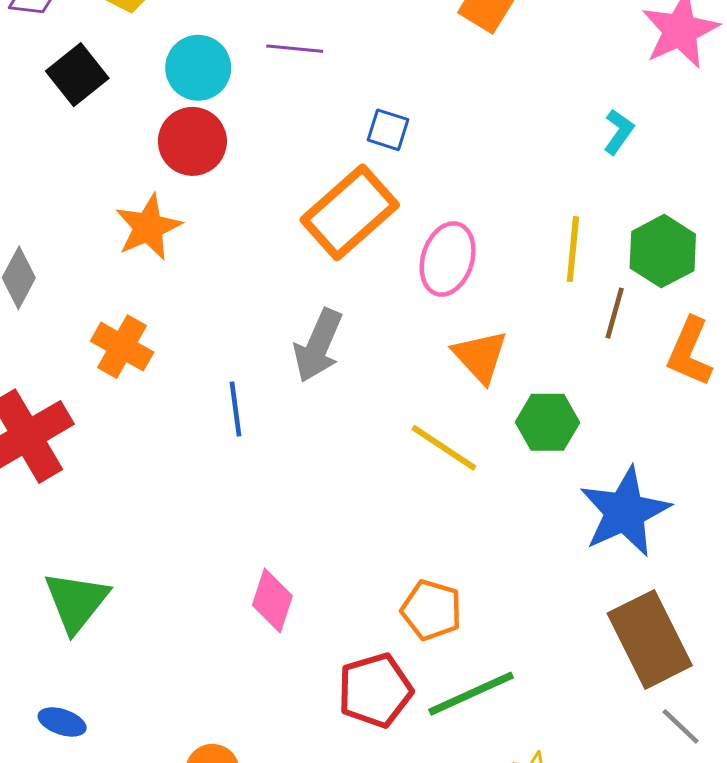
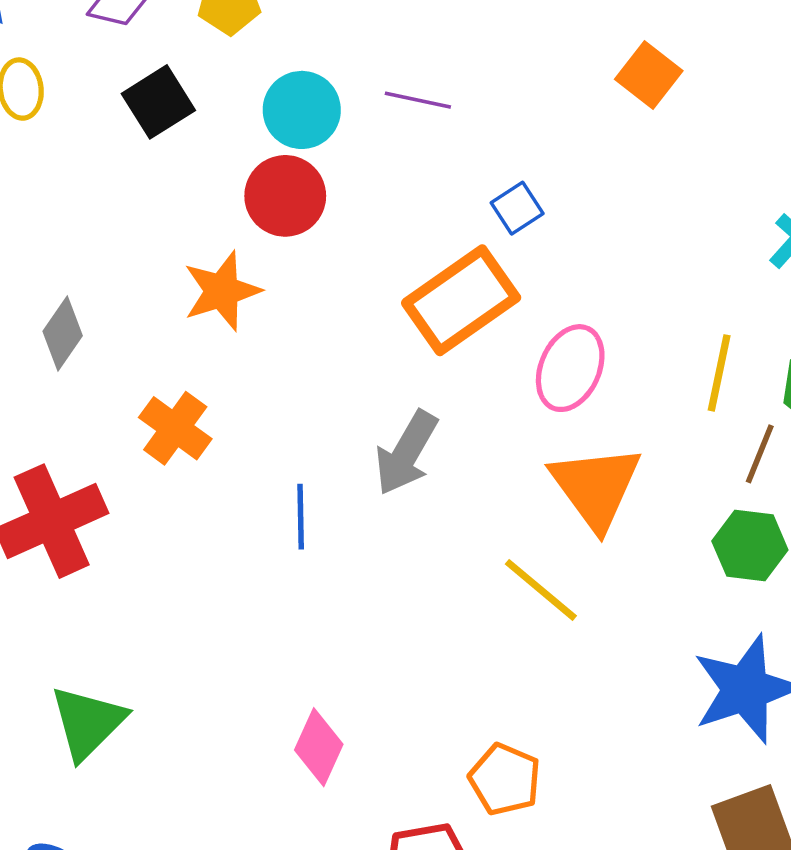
blue square: (388, 130) -> (517, 208), turned 33
orange triangle: (480, 356) -> (596, 487), size x1.4
green hexagon: (548, 422) -> (750, 546), moved

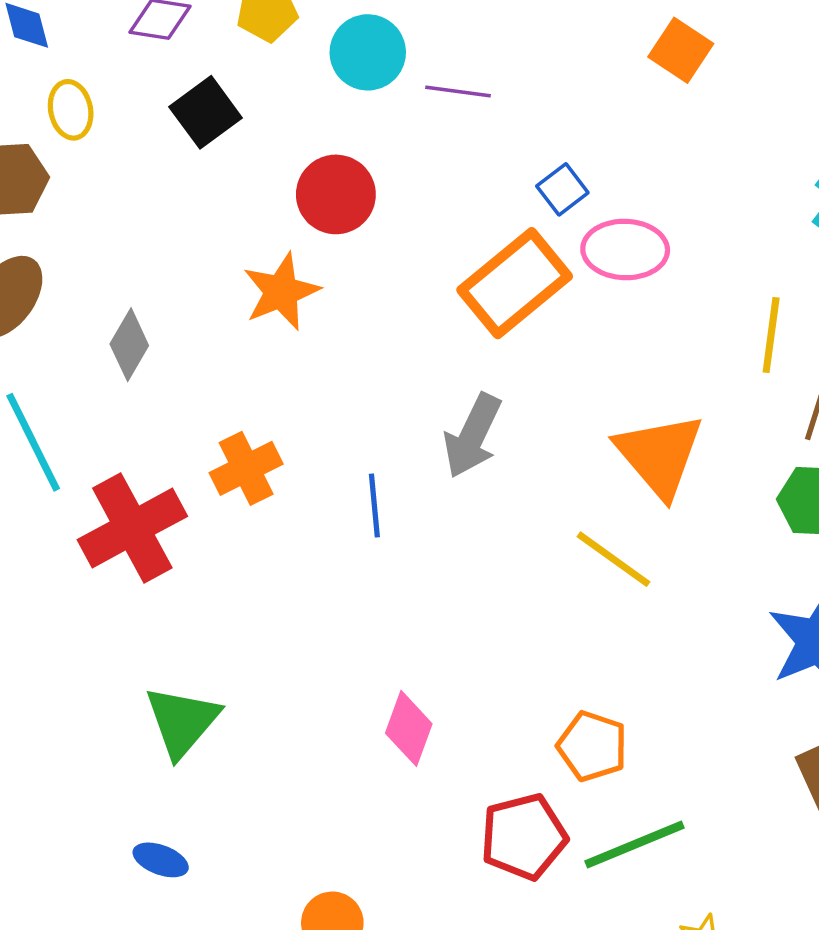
cyan circle: (302, 110) -> (368, 52), moved
pink ellipse: (570, 368) -> (625, 250), moved, turned 72
orange cross: (175, 428) -> (246, 468), moved, turned 32

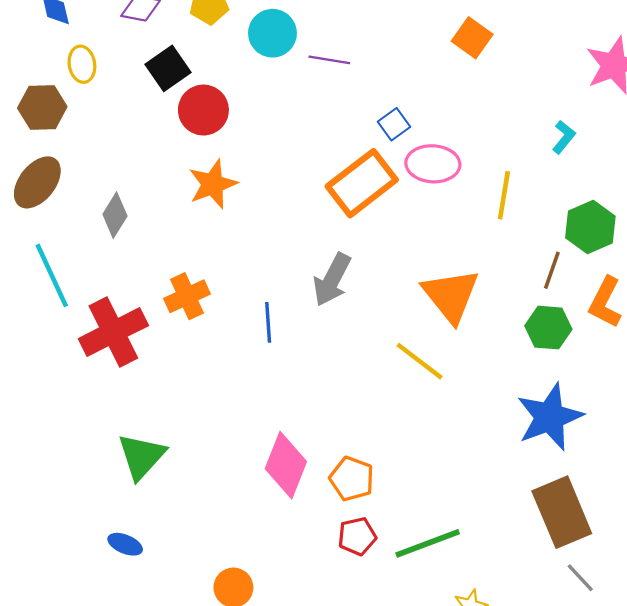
red circle: (336, 194) -> (203, 110), moved
yellow line: (771, 335) -> (504, 195), moved
pink diamond: (409, 728) -> (286, 465), size x1.4
orange pentagon: (592, 746) -> (352, 479), moved
red pentagon: (524, 837) -> (357, 536), size x0.7

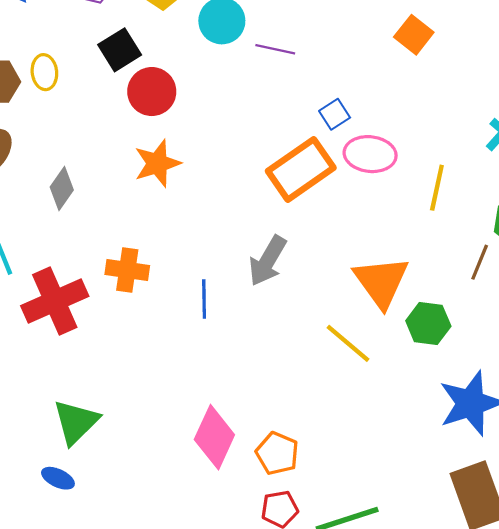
yellow ellipse: (82, 64) -> (44, 72), moved
orange cross: (187, 296) -> (127, 270), turned 30
green hexagon: (548, 328) -> (428, 324), moved
blue ellipse: (125, 544) -> (58, 478), moved

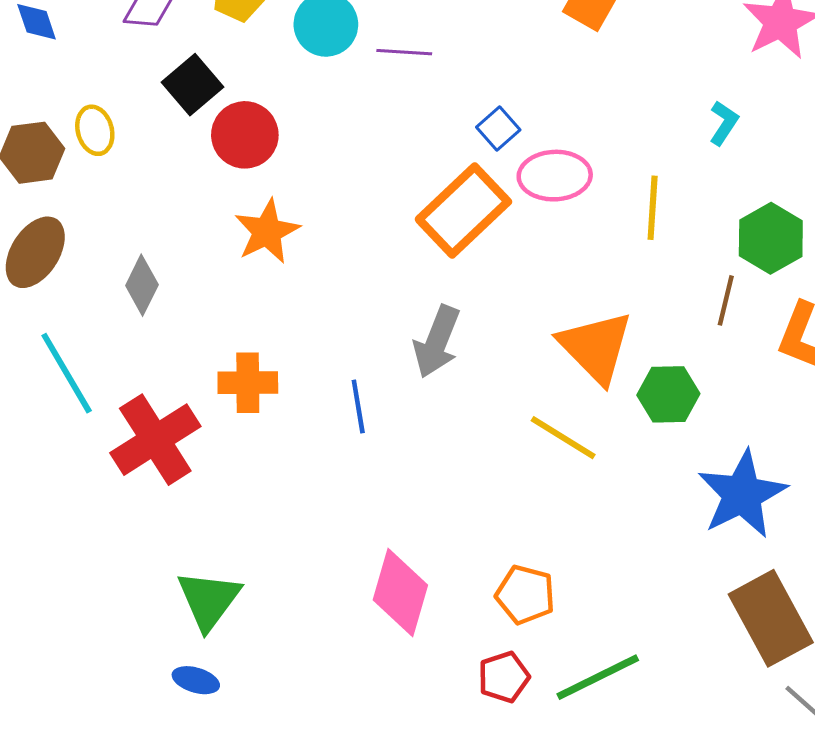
orange pentagon: (277, 453) -> (525, 595), moved

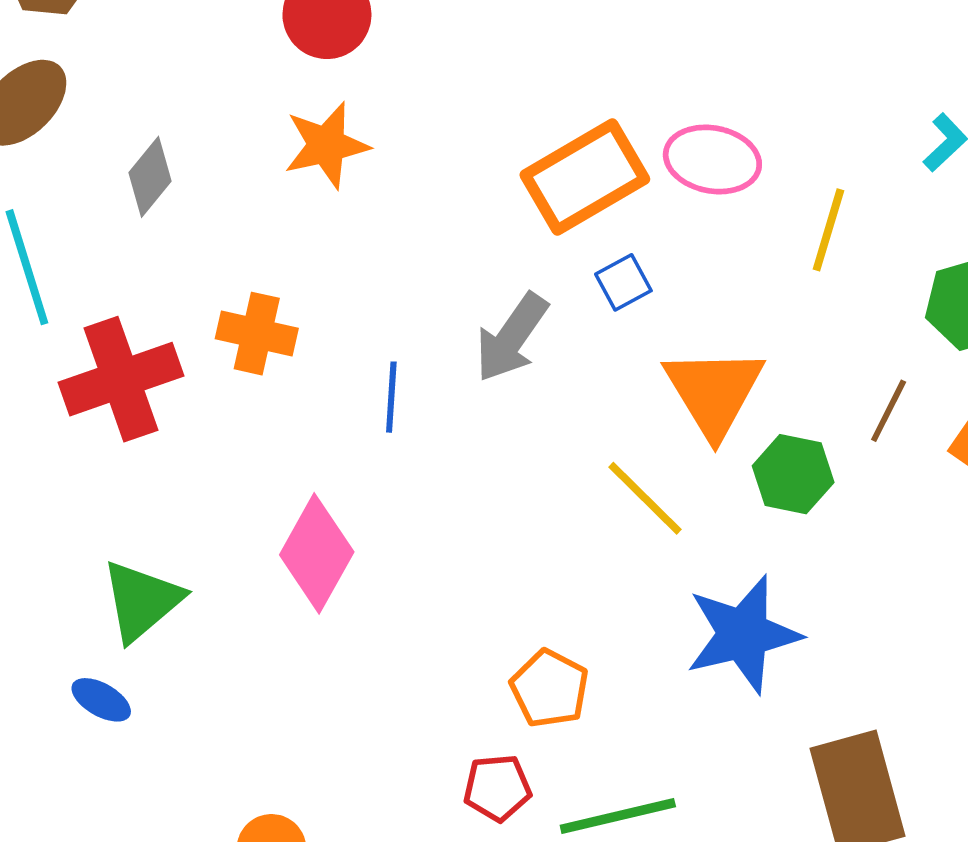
blue square: (498, 129) -> (623, 282), moved
brown line: (726, 300) -> (889, 411), moved
blue star: (742, 494) -> (743, 634), moved
pink diamond: (400, 593) -> (317, 553), moved

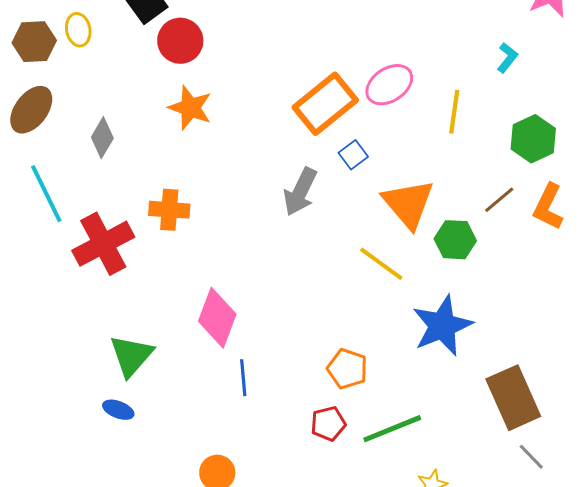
orange star: (326, 145) -> (190, 108), turned -30
pink ellipse: (712, 159) -> (389, 85), turned -36
blue line: (391, 397) -> (243, 378), moved
brown line: (889, 411) -> (499, 200), turned 32

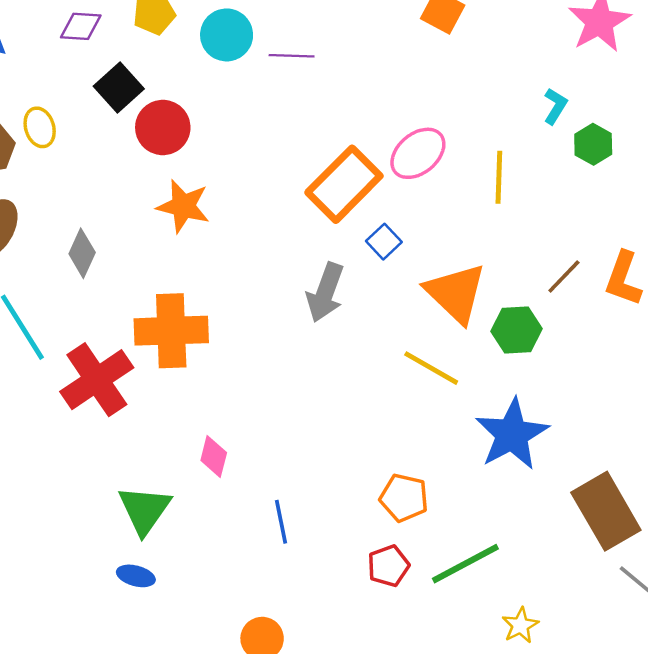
green hexagon: (533, 139) -> (593, 144), moved, size x0.7
orange cross: (169, 210) -> (171, 331), size x1.5
pink diamond: (217, 318) -> (214, 457), moved, size x0.6

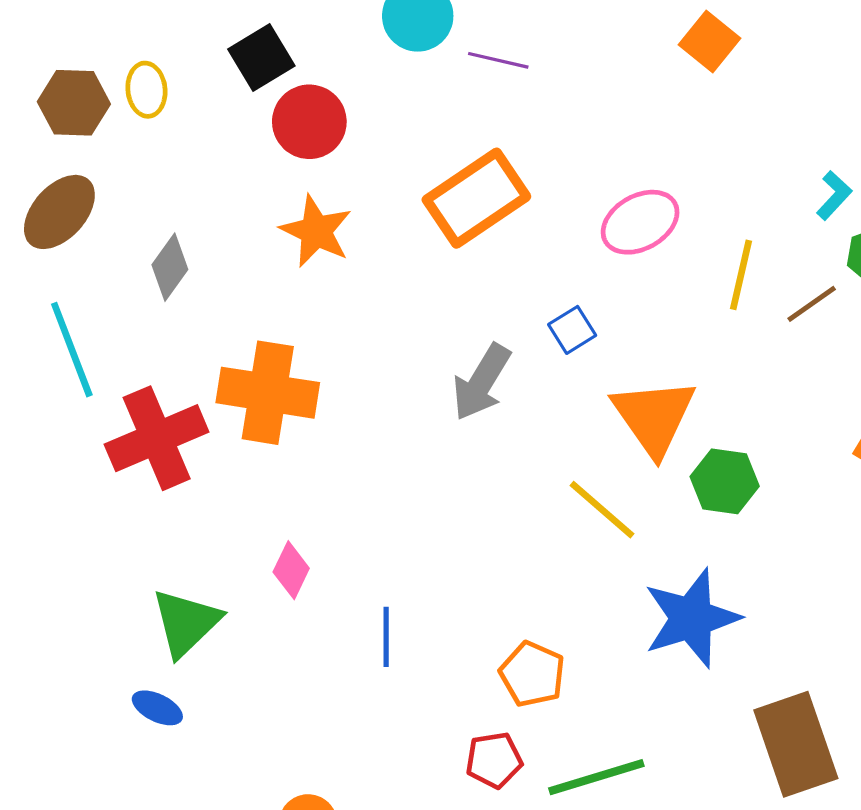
orange rectangle: (344, 184) -> (476, 198), moved
brown line: (564, 277) -> (812, 304), moved
blue line: (281, 522) -> (386, 637), moved

